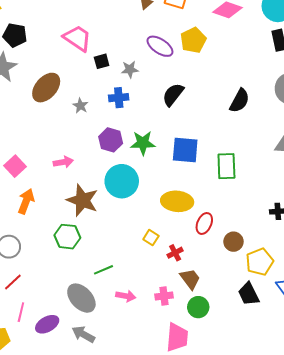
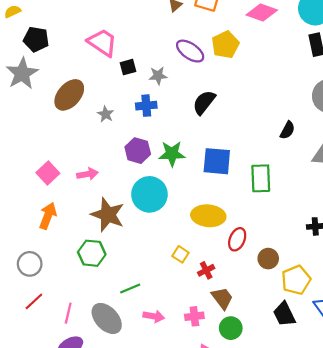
black semicircle: (240, 101) -> (287, 130), moved, size x0.7
pink square: (15, 166) -> (48, 173), moved
pink line: (21, 312) -> (68, 313), moved

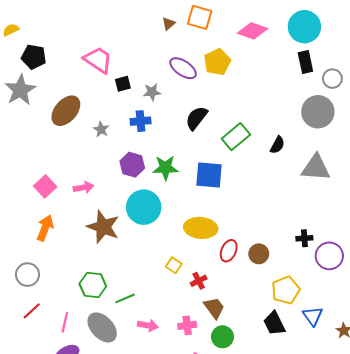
green rectangle: (261, 178) -> (236, 137), moved, turned 52
green hexagon: (92, 253) -> (93, 285), moved
brown circle: (268, 259) -> (259, 254), moved

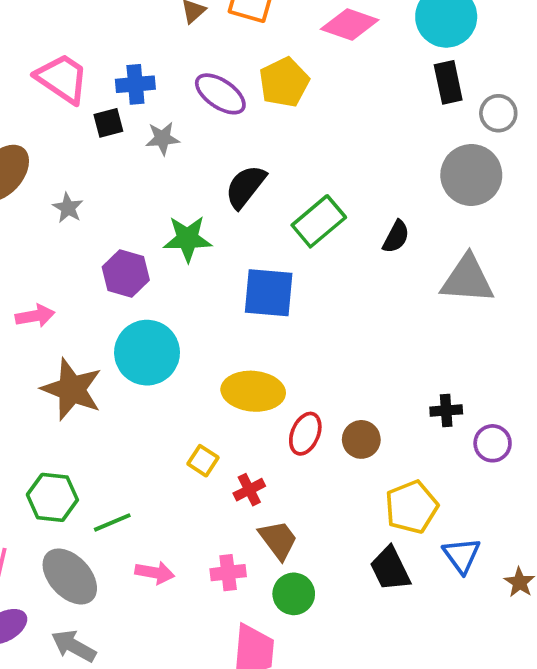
blue cross: (141, 121) -> (135, 84), moved
green star: (165, 168) -> (188, 239), moved
purple circle: (329, 256) -> (493, 443), size x0.7

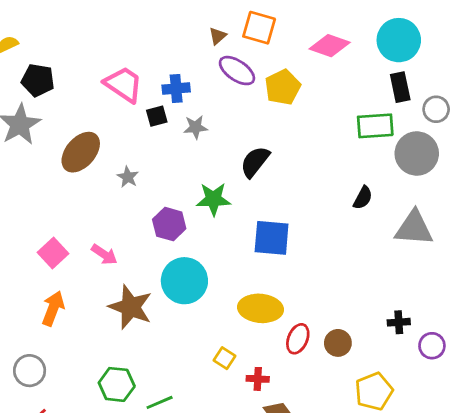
purple ellipse: (220, 94) -> (237, 71), moved
green rectangle: (319, 221) -> (375, 126), moved, turned 36
pink arrow: (35, 316) -> (104, 254), turned 44
red cross: (249, 490) -> (258, 379), turned 30

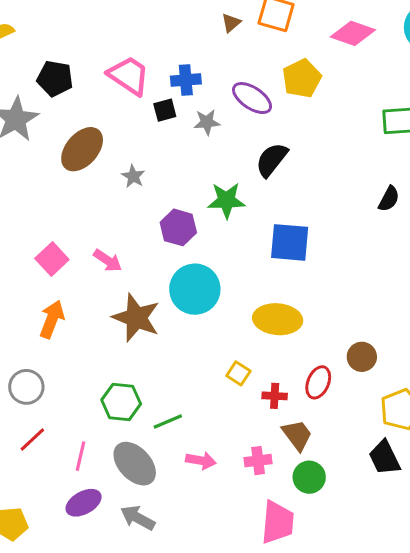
purple ellipse: (237, 71) -> (252, 98), moved
black pentagon: (38, 80) -> (55, 78), moved
red ellipse: (298, 339) -> (318, 382), moved

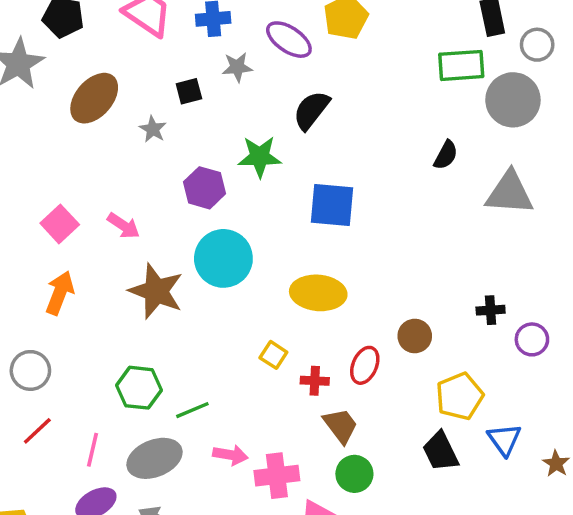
black square: (165, 110) -> (189, 91), moved
pink cross: (258, 461) -> (277, 476), moved, size x1.4
gray ellipse: (135, 464) -> (154, 458), turned -69

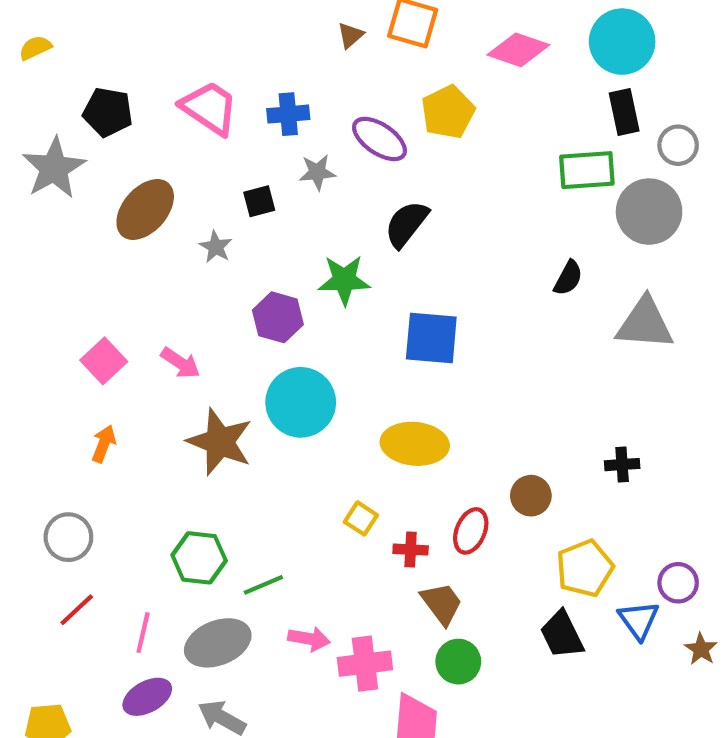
orange arrow: (60, 293) -> (104, 444), size x0.7
purple circle: (532, 339) -> (678, 583), moved

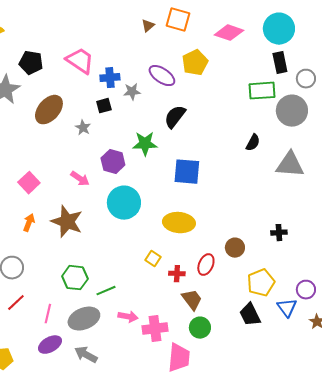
blue cross: (288, 114) -> (110, 78), moved
pink arrow: (180, 363) -> (80, 179), moved
brown star: (220, 442) -> (67, 222), moved

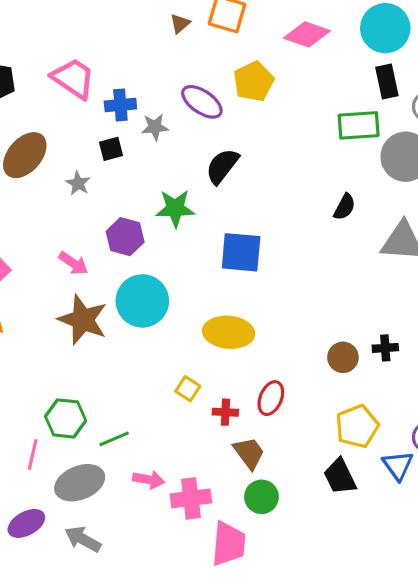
brown star: (67, 222) -> (83, 320), moved
brown circle: (235, 248) -> (343, 357), moved
pink line: (48, 314) -> (33, 455), moved

